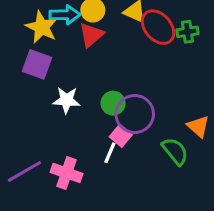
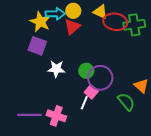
red ellipse: (158, 27) -> (115, 22), turned -40
green cross: (187, 32) -> (134, 25), size x1.5
purple line: (25, 171) -> (29, 115), turned 30

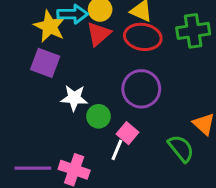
red ellipse: (115, 22) -> (143, 37), moved
green circle: (86, 71) -> (99, 116), moved
purple circle: (100, 78) -> (141, 89), moved

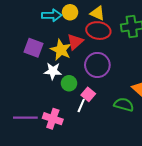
yellow star: (50, 26) -> (61, 50), moved
red triangle: (99, 34) -> (75, 42), moved
green semicircle: (181, 148) -> (124, 105), turned -36

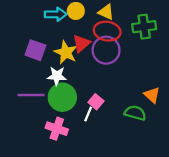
purple circle: (97, 65) -> (106, 50), moved
green circle: (69, 83) -> (62, 97), moved, size x1.6
purple line: (25, 118) -> (31, 95), moved

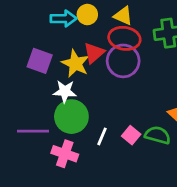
purple line: (31, 95) -> (33, 131), moved
pink square: (96, 102) -> (131, 135), moved

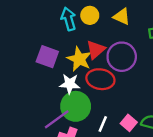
cyan arrow: (63, 18) -> (69, 19), turned -105
red ellipse: (124, 38) -> (100, 79), moved
purple line: (33, 131) -> (57, 119), moved, turned -36

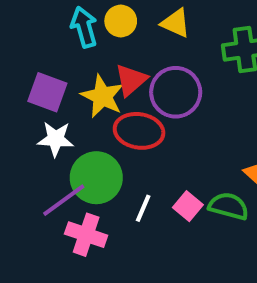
white star: (70, 84) -> (56, 139), moved

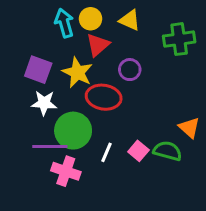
red triangle: (131, 80) -> (98, 45), moved
purple circle: (176, 92) -> (130, 70), size x0.6
purple line: (64, 200) -> (50, 147), turned 36

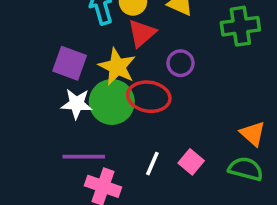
green circle: (73, 131) -> (112, 102), moved
green semicircle: (167, 151) -> (246, 169), moved

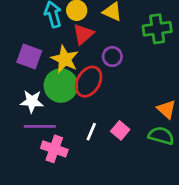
red ellipse: (149, 97) -> (89, 82), turned -68
white star: (77, 104) -> (32, 101), moved

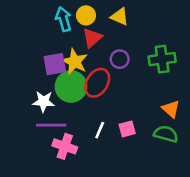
green cross: (157, 29) -> (162, 59), moved
purple square: (29, 57) -> (55, 64), moved, turned -30
pink square: (120, 130) -> (127, 129), turned 35

